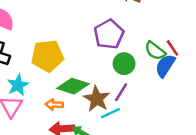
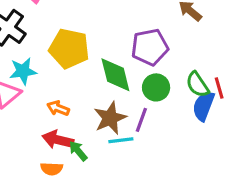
blue semicircle: (165, 66) -> (204, 106), turned -30
green diamond: (73, 86) -> (115, 75), moved, turned 40
purple line: (121, 92) -> (141, 120), turned -30

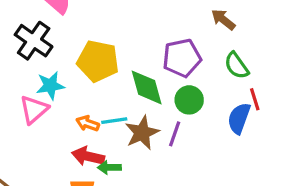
green semicircle: (197, 85) -> (237, 66), moved
cyan line: (121, 140) -> (114, 121), moved
green arrow: (78, 151) -> (109, 167), turned -50

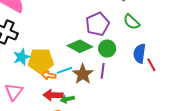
yellow pentagon: (98, 61) -> (41, 61), moved
green diamond: (147, 87) -> (80, 46), turned -35
red line: (255, 99) -> (151, 65), moved
pink triangle: (34, 109) -> (14, 92), moved

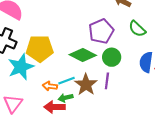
cyan star: (22, 57) -> (21, 67), size x1.4
yellow pentagon: (41, 61) -> (40, 49), moved
green arrow: (67, 99) -> (66, 98), moved

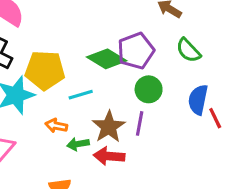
green diamond: (83, 55) -> (107, 59), moved
cyan line: (66, 81) -> (81, 95), moved
red arrow: (55, 107) -> (109, 156), moved

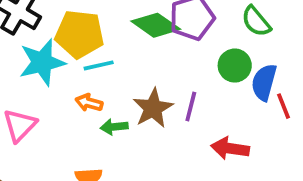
green circle: (149, 89) -> (235, 66), moved
cyan line: (81, 95) -> (99, 65), moved
red arrow: (109, 156) -> (230, 148), moved

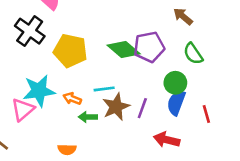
cyan star: (42, 62) -> (39, 91), moved
cyan line: (99, 65) -> (104, 89), moved
blue semicircle: (264, 82) -> (176, 103), moved

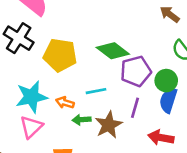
purple pentagon: (149, 47) -> (136, 71), moved
brown star: (116, 107) -> (109, 125), moved
pink triangle: (23, 110) -> (31, 127), moved

